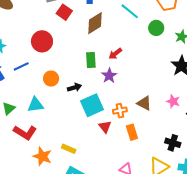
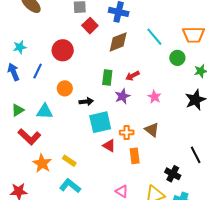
blue line: (21, 66) -> (38, 71), turned -49
pink star: (173, 101) -> (154, 97), moved
red triangle: (105, 127) -> (109, 146), turned -32

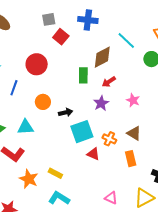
brown diamond: (118, 42) -> (102, 57), moved
green rectangle: (107, 77) -> (83, 75), moved
orange cross: (127, 132) -> (109, 139), turned 32
orange rectangle: (135, 156) -> (131, 159), moved

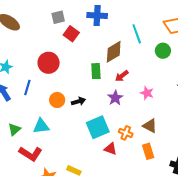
cyan line: (126, 41) -> (137, 34), turned 30
black arrow: (66, 113) -> (78, 101), moved

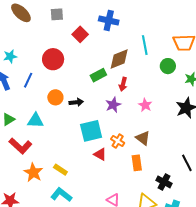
gray square: (58, 17) -> (57, 14), moved
green rectangle: (96, 71) -> (98, 75), turned 56
red arrow: (122, 76) -> (123, 84), turned -48

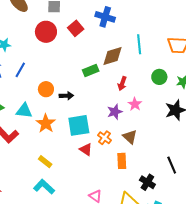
red circle: (53, 59) -> (46, 32), moved
green circle: (168, 66) -> (159, 77), moved
red arrow: (123, 84) -> (122, 83), moved
purple star: (113, 105) -> (115, 112), moved
orange star: (33, 172) -> (46, 123), moved

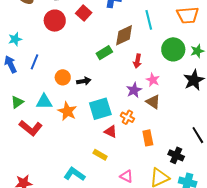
green circle: (159, 77) -> (173, 49), size x1.5
brown triangle: (130, 137) -> (153, 102), moved
yellow rectangle: (45, 162) -> (100, 155), moved

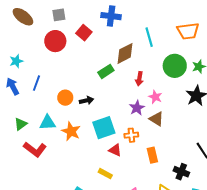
orange cross: (127, 117) -> (131, 135), turned -32

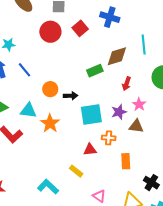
blue line: (36, 83) -> (24, 70), turned -70
brown triangle: (156, 119) -> (136, 126), turned -35
cyan square: (104, 128) -> (91, 114), moved
red triangle: (115, 150) -> (90, 150), turned -40

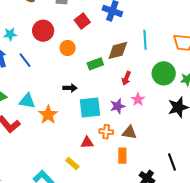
red circle: (50, 32) -> (43, 31), moved
orange circle: (50, 89) -> (68, 48), moved
brown triangle: (136, 126) -> (129, 132), moved

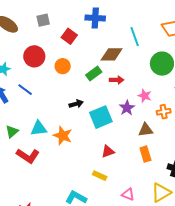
brown diamond: (118, 50) -> (112, 54), turned 30
red arrow: (126, 78) -> (117, 80), moved, turned -96
orange cross: (106, 132) -> (164, 112), moved

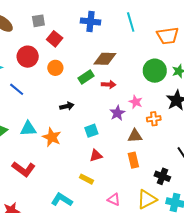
red square: (69, 36) -> (55, 39), moved
cyan line: (135, 37) -> (131, 22), moved
cyan square: (101, 117) -> (91, 131), moved, size x0.6
red L-shape: (28, 156) -> (24, 169), moved

